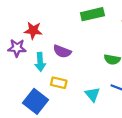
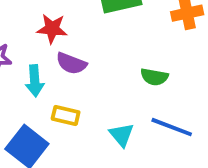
red star: (33, 30) -> (52, 29), moved

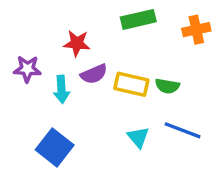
purple semicircle: (71, 63) -> (94, 74), turned -44
yellow rectangle: (66, 115) -> (131, 84), moved, size x1.4

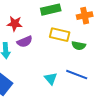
yellow rectangle: (131, 84) -> (60, 35), moved
green semicircle: (167, 86) -> (79, 46), moved

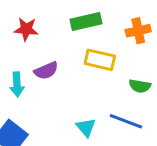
red star: (15, 24) -> (26, 29), moved
green semicircle: (79, 46) -> (140, 86), moved

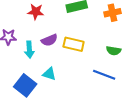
yellow rectangle: (100, 60) -> (74, 44), moved
cyan triangle: (86, 127) -> (49, 74), moved, turned -32

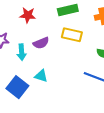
yellow rectangle: (74, 44) -> (72, 35), moved

